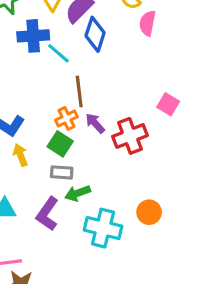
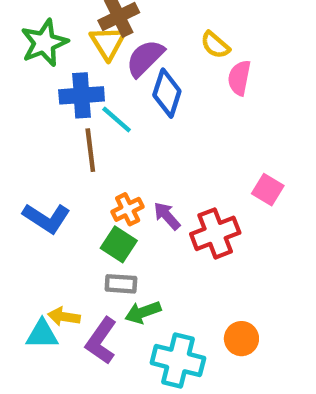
brown line: (79, 91) -> (90, 150), moved
yellow arrow: (20, 155) -> (64, 317), moved, turned -60

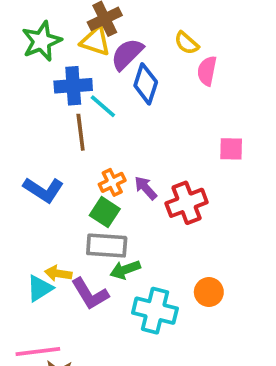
yellow triangle: (108, 43) -> (95, 41), turned -40
pink square: (268, 190) -> (231, 149), moved, turned -30
gray rectangle: (121, 284) -> (107, 246), size x1.5
cyan triangle: (42, 334) -> (40, 288), turned -32
purple L-shape: (101, 341) -> (90, 294), turned -66

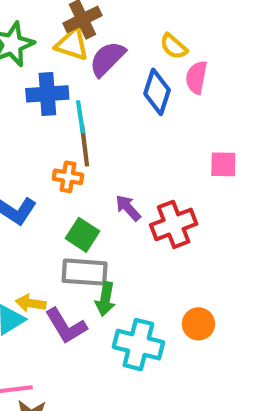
blue diamond: (146, 84) -> (157, 92), moved
cyan line: (103, 106) -> (80, 117), turned 40
brown line: (81, 132) -> (85, 146), moved
orange cross: (112, 182) -> (68, 177), moved, turned 35
green arrow: (125, 270) -> (105, 299), turned -60

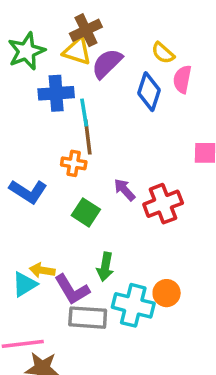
gray rectangle: (85, 272) -> (88, 318), moved
orange circle: (198, 324) -> (167, 293), moved

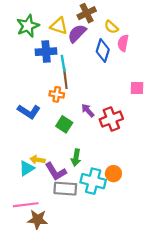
brown cross: (86, 30) -> (87, 13), moved

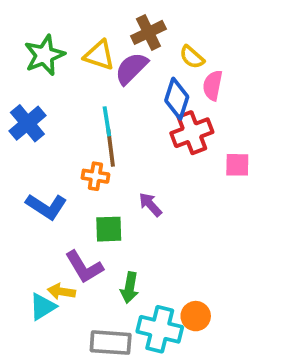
blue cross: (46, 52) -> (27, 123), moved, turned -36
red cross: (111, 119) -> (192, 133), moved
green square: (64, 124) -> (109, 229), turned -35
purple L-shape: (56, 171) -> (84, 267), moved

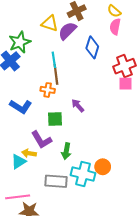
green star: (44, 55) -> (20, 42), moved
yellow semicircle: (192, 57) -> (114, 11), moved
pink semicircle: (213, 85) -> (115, 27), moved
red cross: (192, 133) -> (124, 66), moved

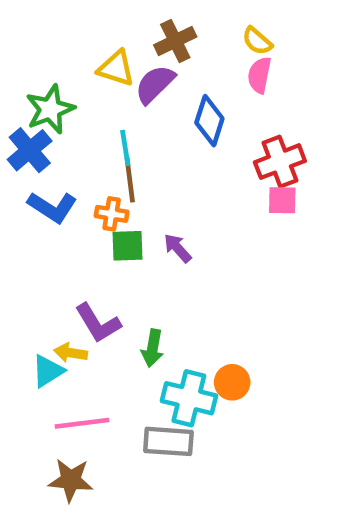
blue L-shape: (21, 107) -> (52, 207), moved
green square: (55, 119) -> (127, 246), moved
gray rectangle: (56, 181) -> (168, 441), moved
pink line: (18, 197) -> (82, 423), moved

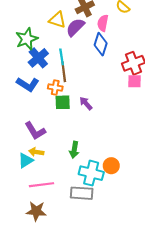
pink semicircle: (259, 75) -> (103, 23), moved
blue cross: (30, 150) -> (38, 58), moved
purple L-shape: (98, 323) -> (35, 131), moved

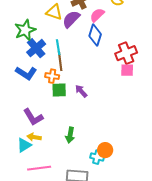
pink semicircle: (103, 23) -> (97, 15), turned 35
cyan cross: (91, 173) -> (97, 157), moved, size x0.6

